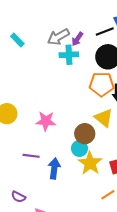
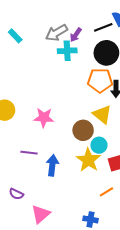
cyan circle: (79, 148) -> (99, 145), moved

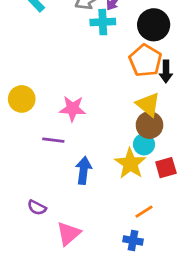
orange pentagon: (100, 80) -> (145, 61), turned 30
brown circle: (83, 130) -> (149, 125), moved
purple line: (29, 153) -> (53, 140), moved
orange line: (106, 192) -> (144, 212), moved

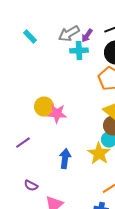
yellow circle: (22, 99) -> (44, 107), moved
purple line: (53, 140) -> (23, 143), moved, turned -42

